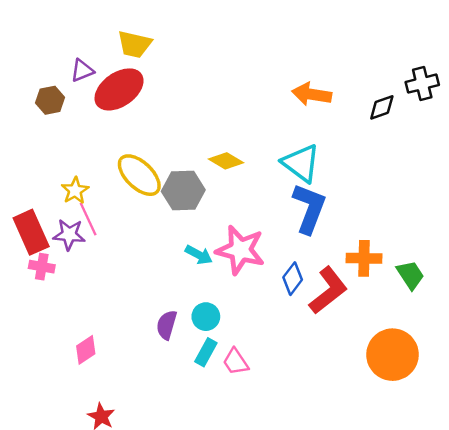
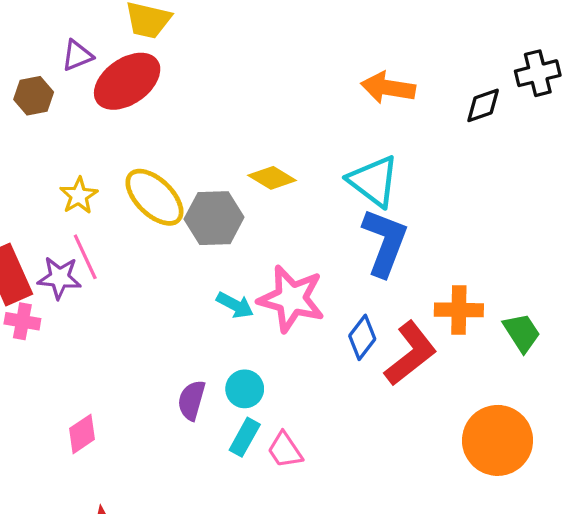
yellow star: (75, 191) -> (79, 196), moved

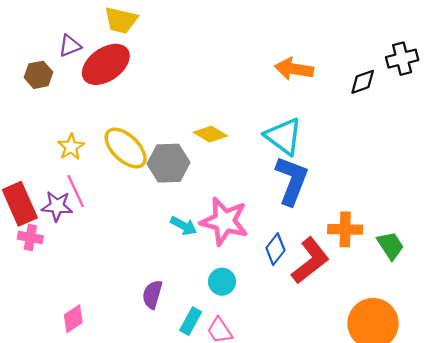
cyan circle: (245, 389) -> (222, 282), moved

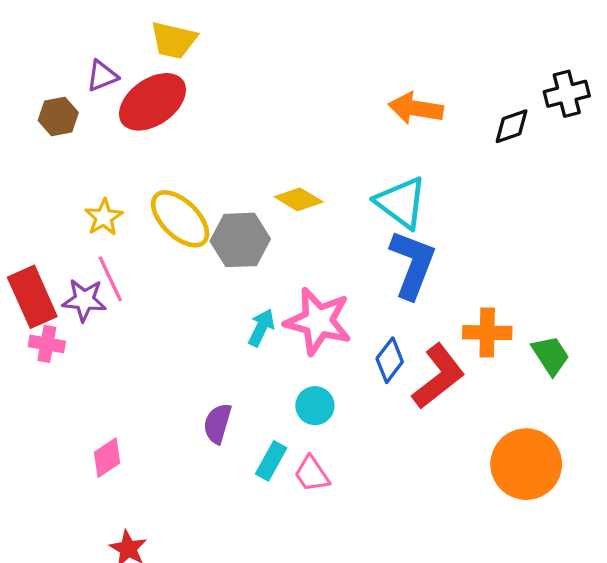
cyan arrow: (184, 226) -> (261, 328), turned -92

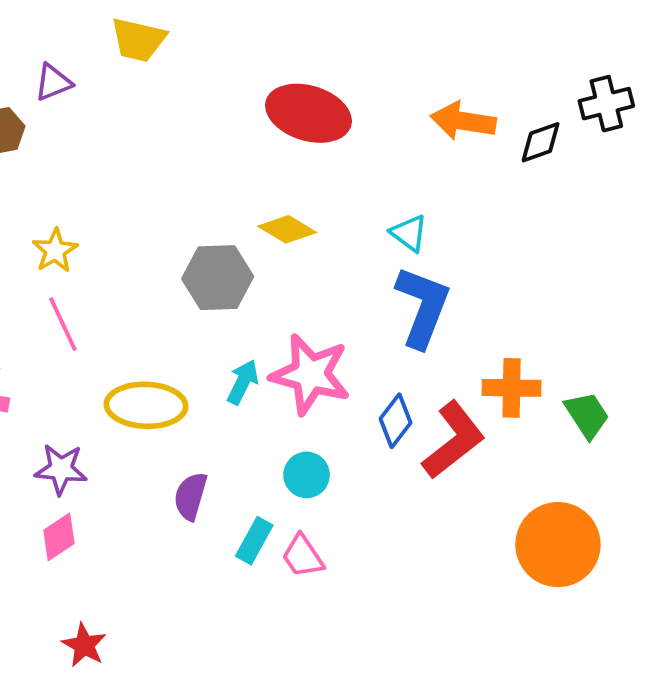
red ellipse: (152, 102) -> (308, 113), moved, turned 52
orange arrow: (416, 108) -> (463, 121), moved
cyan triangle: (401, 203) -> (409, 233), size x0.6
yellow ellipse: (180, 219) -> (146, 405), moved, turned -42
purple star: (84, 300) -> (61, 469), moved

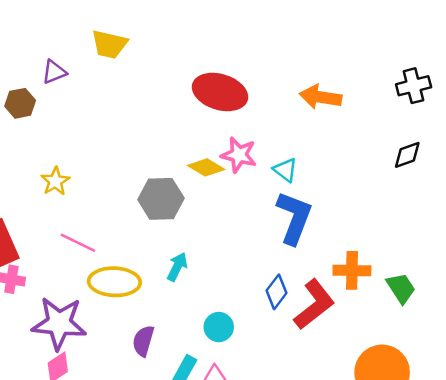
black diamond: (541, 142) -> (407, 155), moved
pink line: (63, 324) -> (78, 243), moved, turned -39
pink star: (310, 374) -> (239, 155), moved, size x0.7
purple star: (61, 469) -> (59, 323), size x1.6

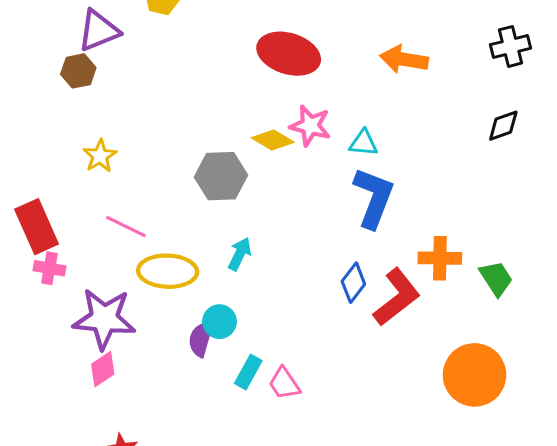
purple triangle: (54, 72) -> (98, 31), size x1.5
brown hexagon: (20, 103) -> (78, 71), moved
cyan triangle: (285, 170) -> (364, 143), turned -32
cyan circle: (219, 327) -> (219, 322), moved

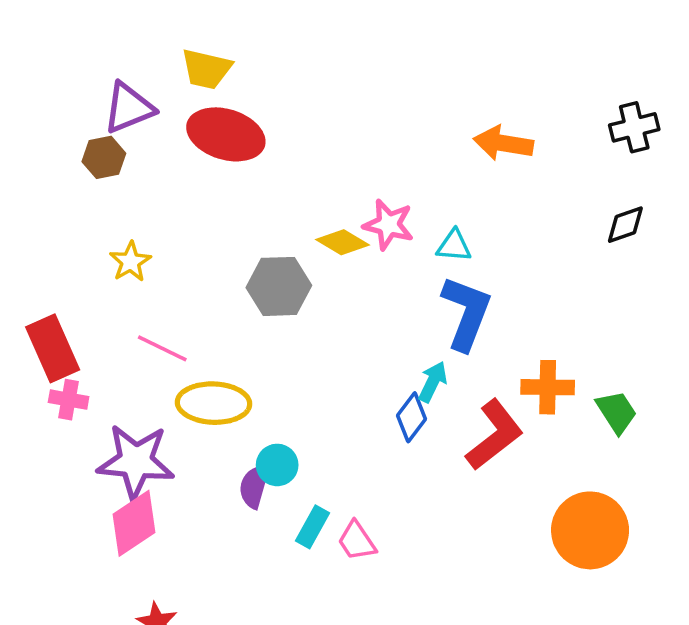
red ellipse: (289, 54) -> (226, 134), moved
cyan arrow: (240, 254) -> (433, 382), moved
blue diamond: (353, 283) -> (411, 417), moved
pink diamond: (103, 369) -> (134, 523), size x1.5

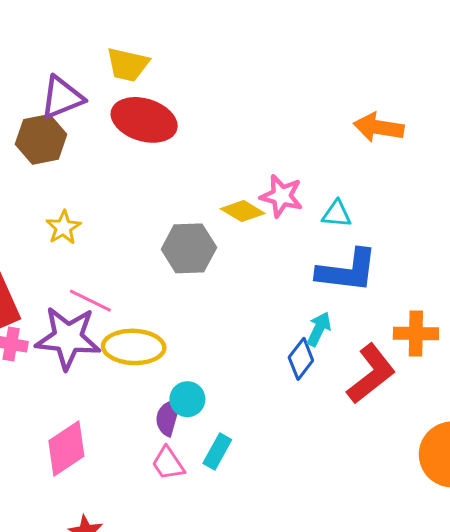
brown hexagon: (104, 157) -> (41, 139), size x1.4
blue L-shape: (466, 313) -> (347, 271), turned 76
purple star: (136, 461) -> (68, 338), moved
pink trapezoid: (357, 541) -> (168, 463), moved

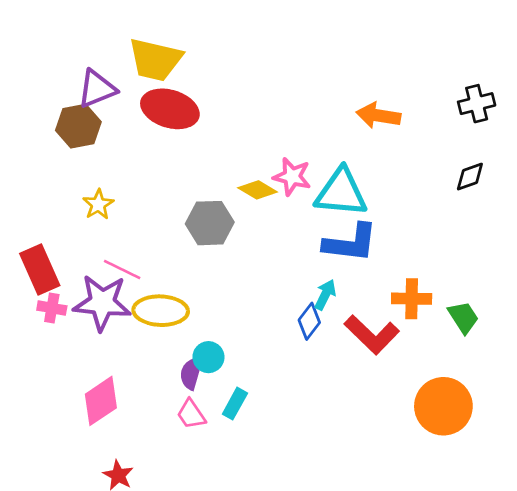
yellow trapezoid: (128, 65) -> (155, 60), size x1.4
cyan triangle: (337, 214) -> (341, 193), size x2.0
red L-shape: (371, 374) -> (372, 335), turned 82

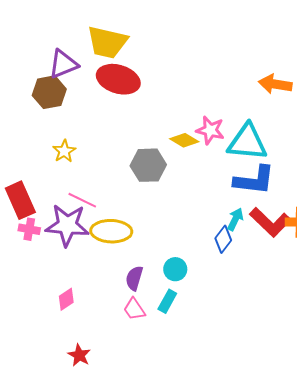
red L-shape: (372, 335) -> (270, 222), moved
cyan circle: (208, 357) -> (175, 269), moved
pink diamond: (101, 401) -> (66, 299), size x0.6

